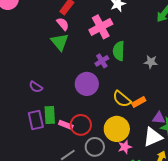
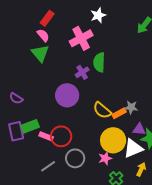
gray star: (151, 62) -> (131, 107), moved
green rectangle: (50, 115) -> (30, 126), turned 72
yellow circle: (117, 129) -> (113, 140), moved

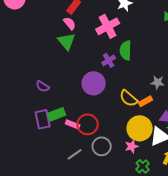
gray star: (131, 107) -> (158, 82), moved

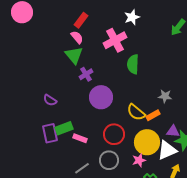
purple cross: (109, 60) -> (86, 74), moved
red circle: (88, 124) -> (114, 134), moved

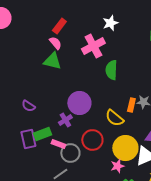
green triangle: (74, 55) -> (52, 61), turned -36
purple cross: (86, 74) -> (65, 120), moved
orange rectangle: (153, 115) -> (131, 105), moved, turned -48
gray circle: (109, 160) -> (70, 153), moved

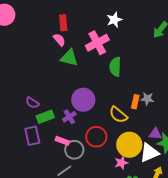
red rectangle: (59, 26) -> (63, 23), turned -42
green triangle: (52, 61) -> (69, 58), moved
green rectangle: (42, 134) -> (45, 117), moved

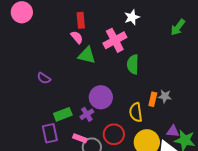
purple semicircle: (32, 103) -> (44, 78), moved
yellow semicircle: (118, 115) -> (136, 112), turned 42

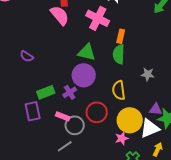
pink semicircle: (77, 37) -> (60, 15), size x1.5
pink cross: (115, 40) -> (98, 18), turned -35
green triangle: (87, 55) -> (87, 52), moved
green semicircle: (133, 64) -> (119, 54), moved
orange rectangle: (153, 99) -> (121, 36), moved

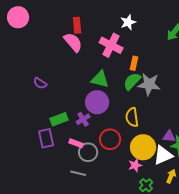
green semicircle: (119, 54) -> (132, 81), turned 42
gray star: (148, 74) -> (149, 84), moved, size x1.6
gray line: (65, 146) -> (78, 173), turned 49

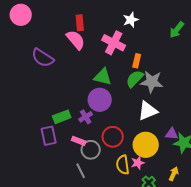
purple semicircle: (40, 83) -> (43, 58), moved, size x1.6
yellow semicircle: (132, 117) -> (123, 165), moved
white triangle: (163, 155) -> (148, 111), moved
gray line: (78, 173) -> (81, 171), turned 49

